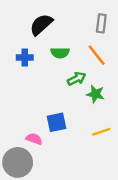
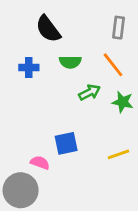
black semicircle: (41, 25) -> (48, 29), turned -85
green star: (95, 94) -> (123, 102), moved

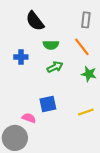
blue cross: (29, 68) -> (21, 57), moved
green arrow: (90, 92) -> (55, 67), moved

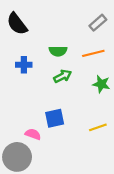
gray rectangle: (86, 20) -> (98, 23), turned 42
black semicircle: (35, 21) -> (17, 24), moved
orange line: (82, 47) -> (93, 53), turned -66

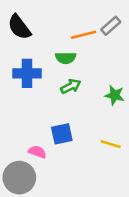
orange line: (93, 53) -> (84, 35), moved
blue cross: (24, 65) -> (27, 73), size x1.5
yellow line: (98, 127) -> (111, 144), turned 36

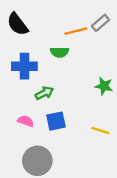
green arrow: (71, 86) -> (44, 93), moved
pink semicircle: (37, 152) -> (26, 121), moved
gray circle: (19, 178) -> (37, 161), moved

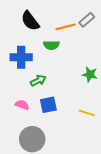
black semicircle: (17, 24) -> (30, 21), moved

